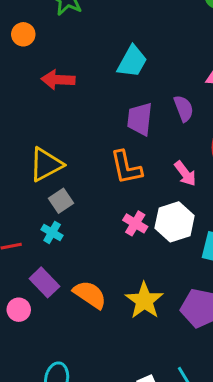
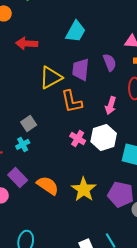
yellow triangle: (46, 164) -> (51, 77), moved
pink arrow: (185, 173) -> (111, 105), turned 54
cyan cross: (52, 232) -> (23, 144), turned 32

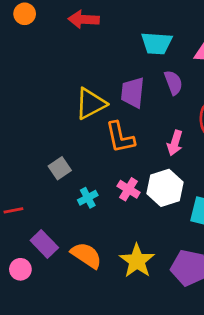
cyan trapezoid: (76, 31) -> (157, 43), moved, turned 65
red arrow: (27, 43) -> (84, 19), moved
cyan cross: (23, 144) -> (88, 198), moved

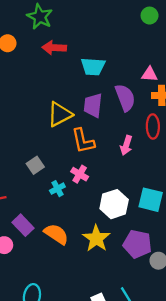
cyan trapezoid: (157, 43) -> (93, 67), moved
purple semicircle: (173, 83) -> (125, 98), size x1.4
white hexagon: (165, 188) -> (114, 204), moved
pink cross: (129, 189) -> (80, 174), moved

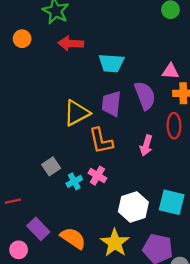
cyan cross: (57, 189) -> (74, 181), moved

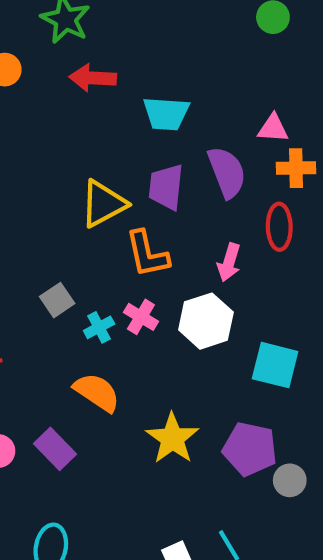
white hexagon: (133, 207) -> (206, 321), moved
purple rectangle: (38, 229) -> (55, 449), moved
orange semicircle: (73, 238) -> (97, 392), moved

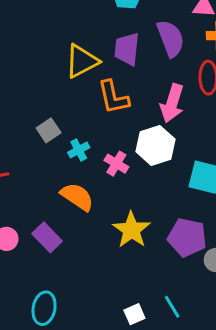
pink arrow: (229, 262) -> (172, 103), size x1.4
pink cross: (141, 317) -> (116, 164), moved

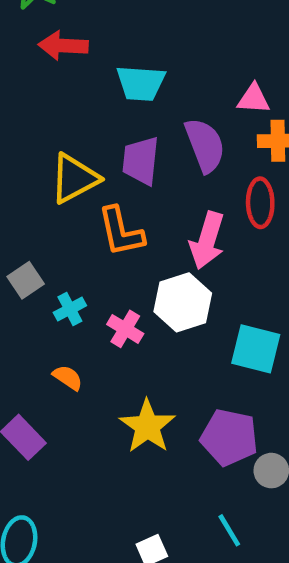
orange semicircle: (77, 197) -> (68, 378), size x0.6
cyan line: (172, 307) -> (229, 530), moved

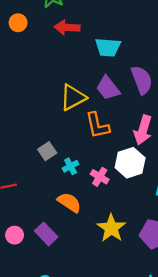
purple trapezoid: (141, 161) -> (108, 88), turned -44
orange semicircle: (68, 378) -> (69, 202), size x1.5

